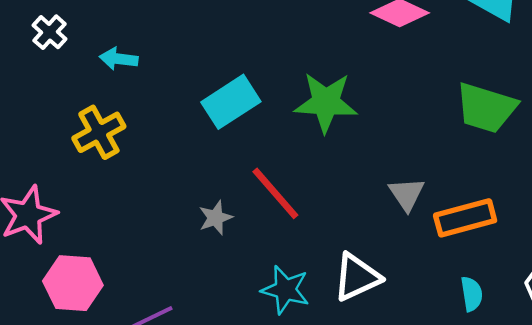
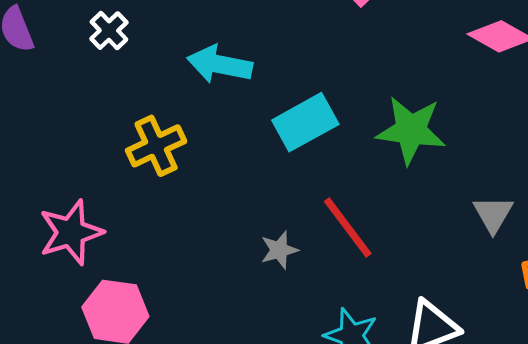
cyan arrow: (119, 59) -> (220, 64), moved, size x1.5
gray triangle: (407, 194) -> (493, 214), moved

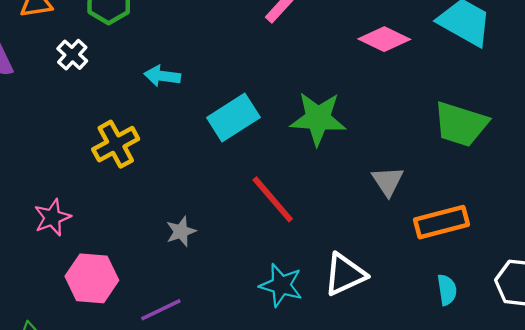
cyan arrow: (220, 64) -> (162, 76), size x0.7
pink star: (71, 232) -> (52, 217), size x0.7
gray star: (279, 250) -> (181, 231), moved

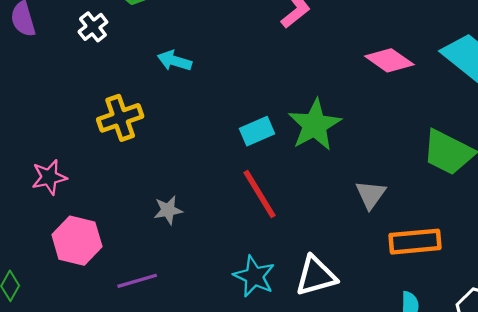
cyan rectangle: (233, 118) -> (257, 131), moved, size x0.7
green star: (318, 119) -> (315, 125), turned 30

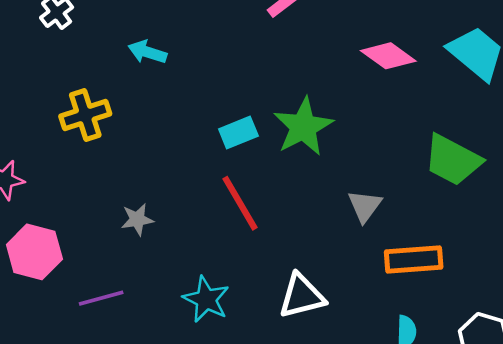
cyan star: (254, 276) -> (206, 299), moved

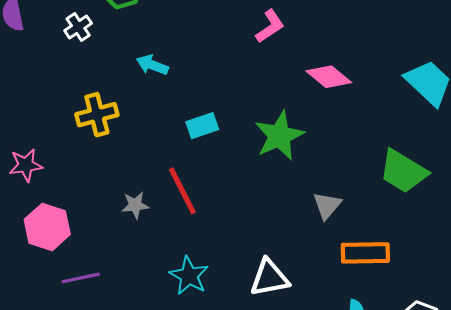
pink diamond: (388, 56) -> (329, 77), moved
cyan rectangle: (238, 133) -> (202, 126), moved
red line: (240, 203) -> (182, 191), moved
purple line: (101, 298) -> (81, 278), moved

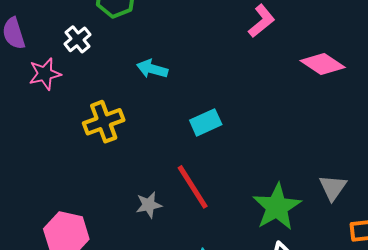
green star: (279, 136) -> (277, 207), moved
pink star: (26, 165) -> (45, 74), moved

